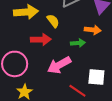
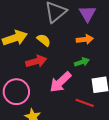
green arrow: (78, 43) -> (82, 62), moved

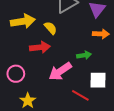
orange arrow: (85, 39) -> (101, 34), moved
pink circle: (16, 92) -> (16, 74), size x0.7

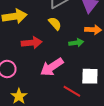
yellow semicircle: (50, 28) -> (55, 24), moved
green arrow: (84, 55) -> (76, 43), moved

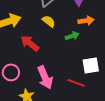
red arrow: (32, 43) -> (30, 43), turned -126
pink arrow: (52, 67) -> (45, 77), moved, turned -70

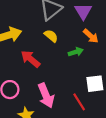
orange arrow: (86, 21) -> (91, 36), turned 49
red line: (76, 83) -> (79, 102), turned 36

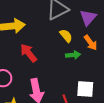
yellow semicircle: (51, 36) -> (66, 36), moved

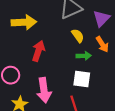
red arrow: (29, 53) -> (38, 51), turned 54
white square: (85, 89) -> (82, 79), moved

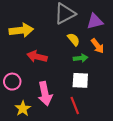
purple triangle: (101, 18) -> (95, 21), turned 36
red arrow: (38, 51) -> (37, 57), turned -90

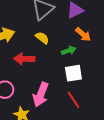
yellow semicircle: (74, 39) -> (42, 38), moved
pink arrow: (45, 94) -> (41, 94), turned 45

